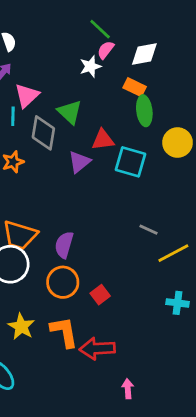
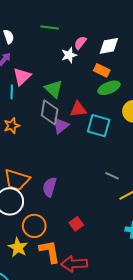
green line: (100, 29) -> (50, 27), moved, turned -36
green ellipse: (144, 111) -> (109, 88), turned 75
gray diamond: (43, 133) -> (50, 112), moved
orange circle: (63, 282) -> (34, 226), moved

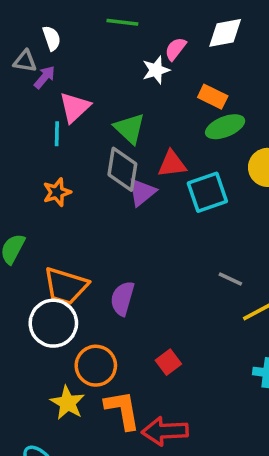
white diamond: (109, 46) -> (225, 33), moved
cyan square: (99, 126) -> (207, 192), turned -35

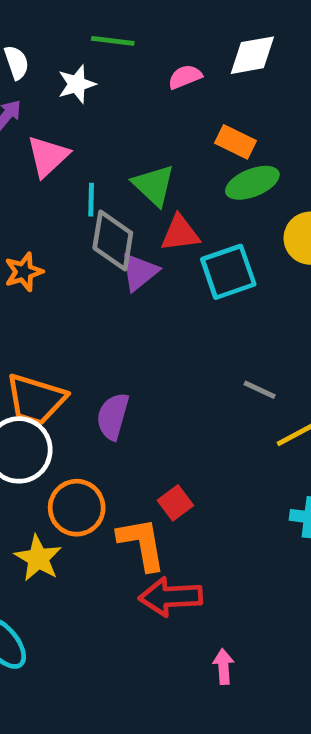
pink semicircle: (175, 49) -> (185, 77), turned 30
white star: (156, 70) -> (77, 84), moved
green triangle: (129, 128) -> (154, 185), moved
cyan line: (57, 134) -> (91, 200), moved
orange L-shape: (122, 410) -> (142, 544), moved

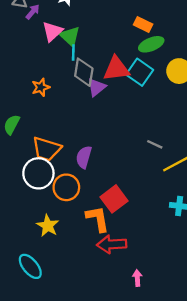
green triangle: (154, 185) -> (70, 36), moved
red triangle: (180, 233) -> (116, 69), size x1.4
cyan square: (228, 272) -> (140, 72), moved, turned -36
red square: (175, 503) -> (114, 199), size x1.6
orange circle: (77, 508) -> (66, 187), moved

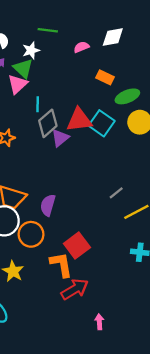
green triangle: (70, 36) -> (23, 68), moved
green ellipse: (151, 44) -> (127, 96), moved
gray diamond: (84, 72) -> (48, 123), turned 40
gray line: (155, 144) -> (116, 193), turned -64
red arrow: (112, 244) -> (75, 289), turned 152

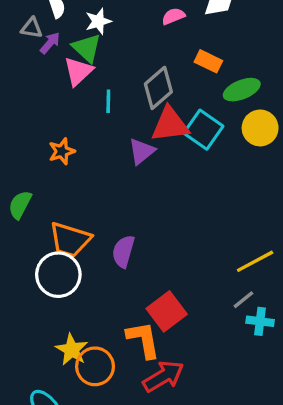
gray diamond: (48, 123) -> (158, 88), moved
gray line: (116, 193) -> (243, 300), moved
orange circle: (31, 234) -> (95, 366), moved

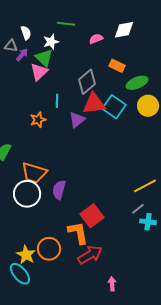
cyan line: (108, 101) -> (57, 101), moved
orange star: (62, 151) -> (38, 120), moved
purple semicircle: (123, 251) -> (59, 190), moved
yellow star: (72, 350) -> (26, 255), moved

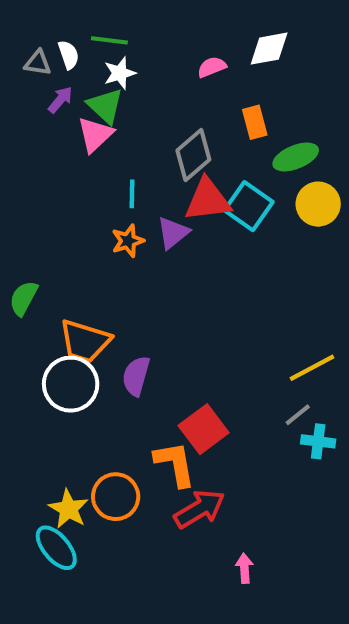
green line: (66, 24) -> (109, 40), moved
gray triangle: (11, 46) -> (38, 63), moved
orange rectangle: (117, 66) -> (255, 122), turned 49
orange star: (38, 120) -> (128, 241), moved

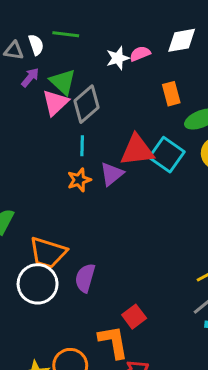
white star: (120, 73) -> (118, 58), moved
gray diamond: (193, 155) -> (87, 104), moved
red square: (204, 429) -> (134, 317), size x0.7

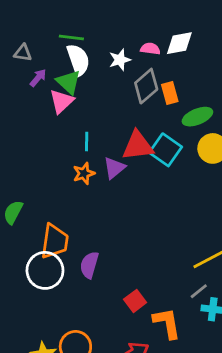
white semicircle: (36, 45) -> (78, 60), moved, size x1.6
pink semicircle: (140, 54) -> (150, 49), moved, turned 30
gray diamond: (87, 104) -> (146, 86), moved
orange trapezoid: (48, 253) -> (55, 241), turned -99
orange L-shape: (113, 342) -> (167, 323), moved

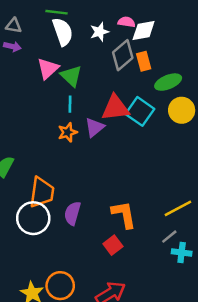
white diamond: (179, 43) -> (144, 31), moved
purple arrow: (38, 78) -> (12, 46), moved, turned 63
green triangle: (69, 82) -> (71, 76), moved
orange L-shape: (167, 323) -> (124, 214), moved

